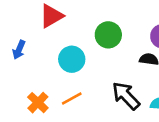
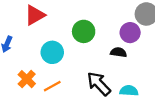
orange cross: (38, 103) -> (27, 79), moved

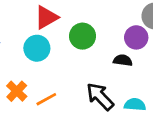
red triangle: (35, 15) -> (46, 17), moved
cyan circle: (52, 52) -> (37, 48), moved

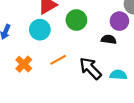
orange line: (46, 99) -> (58, 60), moved

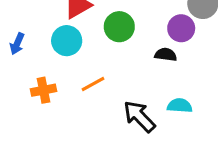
orange cross: (24, 64) -> (43, 90), turned 35
black arrow: (90, 68) -> (139, 116), moved

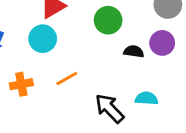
green circle: (119, 27) -> (108, 20), moved
purple circle: (181, 28) -> (162, 43), moved

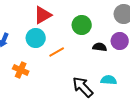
orange line: (67, 79) -> (57, 52), moved
orange cross: (21, 84) -> (21, 70), turned 35

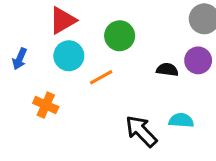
red triangle: (43, 15) -> (63, 20), moved
green circle: (82, 25) -> (120, 36), moved

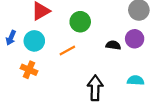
cyan circle: (69, 56) -> (34, 41), moved
cyan semicircle: (181, 120) -> (136, 80), moved
black arrow: (141, 131) -> (95, 88), turned 45

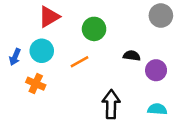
blue arrow: (11, 38) -> (15, 57), moved
purple circle: (135, 39) -> (156, 70), moved
cyan semicircle: (136, 80) -> (157, 109), moved

